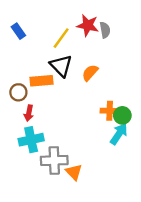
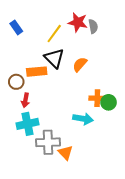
cyan arrow: (119, 134) -> (83, 119), moved, turned 66

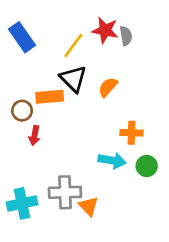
blue rectangle: (16, 27) -> (22, 37), size x1.5
green circle: (109, 102) -> (147, 166), moved
cyan cross: (28, 124) -> (22, 203), moved

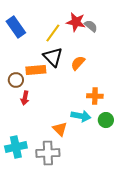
gray semicircle: (126, 36) -> (91, 26), turned -40
gray cross: (65, 192) -> (48, 153), moved
orange triangle: (89, 206) -> (60, 129), moved

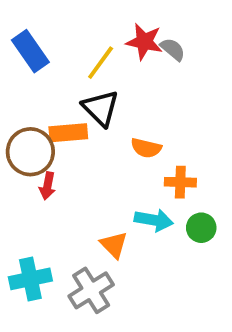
orange semicircle: (78, 63) -> (146, 148), moved, turned -119
brown circle: (16, 80) -> (30, 152), size x1.6
gray cross: (48, 153) -> (91, 290), turned -30

